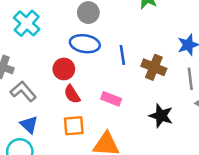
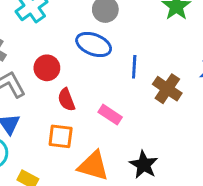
red circle: (64, 69) -> (47, 68), moved
black star: (161, 116) -> (144, 165), moved

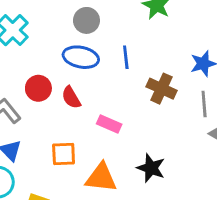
blue line: (134, 67) -> (126, 57), moved
red semicircle: (66, 100) -> (71, 97), moved

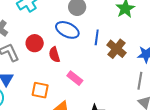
brown cross: (162, 89) -> (116, 49), moved

